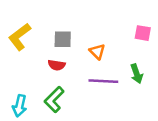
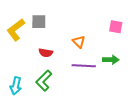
gray square: (63, 39) -> (39, 22), moved
green arrow: (137, 74) -> (111, 60), turned -70

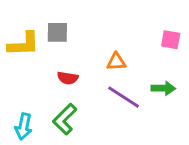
yellow L-shape: (16, 30) -> (24, 44), turned -145
orange triangle: (79, 42) -> (116, 62), turned -48
purple line: (84, 66) -> (124, 97), turned 30

